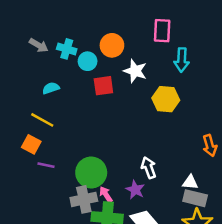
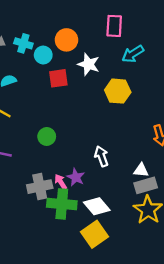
cyan arrow: (182, 60) -> (133, 54), turned 55
green circle: (91, 172) -> (47, 136), moved, size x0.6
purple star: (135, 190) -> (76, 177), moved
gray rectangle: (195, 198) -> (146, 185), turned -30

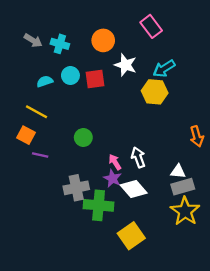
pink rectangle: (114, 26) -> (151, 26), turned -40
cyan arrow: (133, 54) -> (164, 68), moved
cyan circle: (43, 55) -> (70, 76), moved
pink arrow: (61, 182) -> (115, 162), moved
white diamond: (97, 206) -> (134, 189), moved

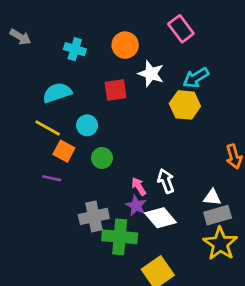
gray arrow: (33, 40) -> (20, 37), moved
cyan circle: (70, 76) -> (87, 125), moved
cyan semicircle: (45, 81) -> (57, 93), size x1.5
orange square: (26, 135) -> (64, 151), moved

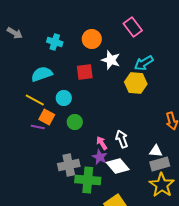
purple line: (52, 178) -> (38, 127), moved

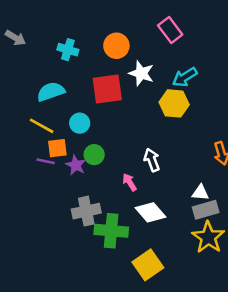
red square: (85, 72) -> (107, 89), size x1.4
orange square: (47, 117) -> (57, 148), turned -35
white arrow: (122, 139) -> (152, 160), moved
purple star: (100, 157) -> (76, 165), moved

